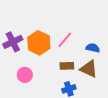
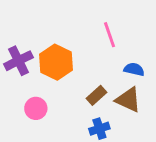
pink line: (65, 40) -> (110, 35), moved, turned -60
brown rectangle: (67, 66) -> (97, 95), turned -40

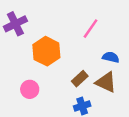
pink line: (110, 35) -> (90, 29), turned 54
purple cross: (18, 61) -> (15, 24), moved

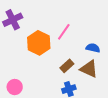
pink line: (90, 29) -> (64, 32), moved
pink circle: (30, 89) -> (15, 87), moved

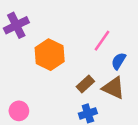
pink line: (64, 32) -> (102, 41), moved
blue semicircle: (93, 48) -> (119, 61), turned -72

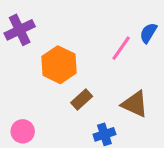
blue semicircle: (119, 61) -> (148, 33), moved
brown rectangle: (85, 84) -> (82, 100), moved

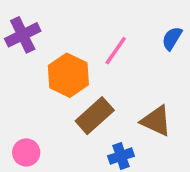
pink line: (121, 48) -> (116, 51), moved
brown rectangle: (82, 100) -> (95, 116), size x1.5

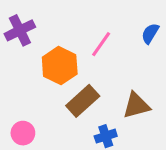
brown triangle: (156, 121) -> (136, 105), turned -40

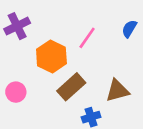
pink circle: (23, 133) -> (16, 92), moved

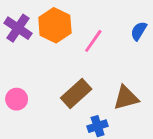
purple cross: (17, 26) -> (18, 28), turned -30
orange hexagon: (51, 56) -> (55, 25), moved

